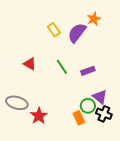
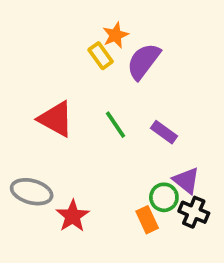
orange star: (94, 19) -> (115, 35), moved
red triangle: (30, 64) -> (56, 119), size x1.5
purple rectangle: (88, 71) -> (164, 132), turned 56

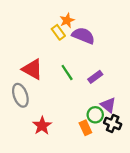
purple semicircle: (143, 61) -> (83, 36), turned 75
purple rectangle: (164, 132) -> (95, 77), turned -72
gray ellipse: (32, 192) -> (20, 95), moved, turned 55

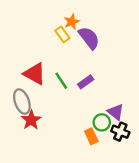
purple semicircle: (83, 36) -> (89, 38), turned 30
green line: (67, 72) -> (61, 81), moved
purple rectangle: (95, 77) -> (86, 82), moved
red star: (42, 126) -> (31, 120), moved

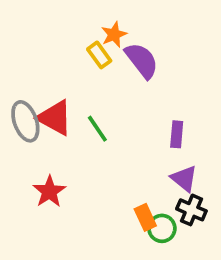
purple rectangle: (86, 82) -> (177, 134), moved, turned -49
gray ellipse: (22, 102) -> (25, 121), moved
green circle: (102, 122) -> (162, 228), moved

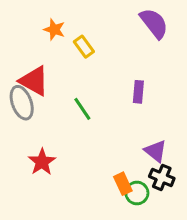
orange star: (114, 35) -> (54, 30), moved, turned -30
purple semicircle: (142, 60) -> (154, 23), moved
red triangle: (55, 118) -> (34, 81), moved
purple rectangle: (177, 134) -> (138, 92), moved

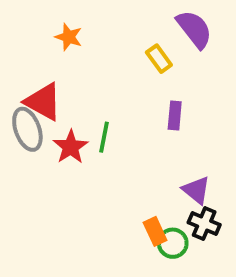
yellow rectangle: (84, 47) -> (159, 59), moved
green line: (82, 109) -> (104, 137), turned 45
red star: (42, 162) -> (71, 147), moved

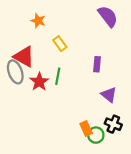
yellow rectangle: (159, 59) -> (60, 44), moved
purple triangle: (196, 190) -> (109, 95), moved

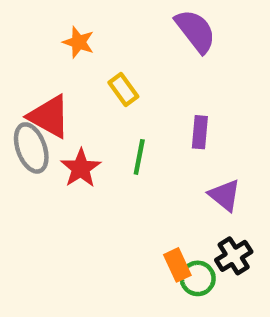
purple semicircle: (108, 16) -> (195, 31), moved
green line: (58, 76) -> (139, 157), moved
black cross: (113, 124) -> (234, 256), turned 35

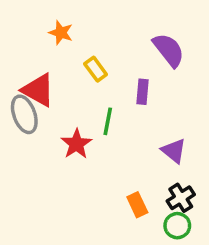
purple semicircle: (195, 31) -> (169, 50), moved
purple rectangle: (200, 132) -> (143, 92), moved
red star: (81, 168) -> (76, 144), moved
green circle: (198, 278) -> (177, 226), moved

